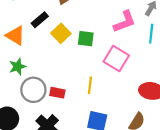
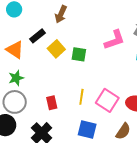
pink square: (116, 59) -> (107, 100), moved
gray circle: (33, 90) -> (15, 102), moved
red rectangle: (57, 93) -> (52, 103), turned 64

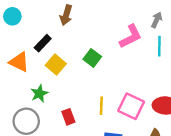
yellow square: (56, 49) -> (56, 65), moved
green square: (79, 54) -> (92, 58), turned 35
green star: (16, 78) -> (39, 93), moved

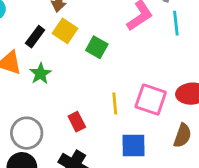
yellow square: (56, 65) -> (65, 31), moved
green star: (39, 93) -> (40, 74), moved

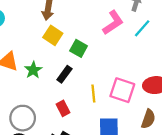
cyan line: (176, 23) -> (142, 28), turned 48
black rectangle: (35, 37) -> (64, 74), moved

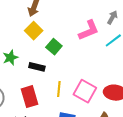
black rectangle: (64, 74) -> (37, 67), turned 56
red rectangle: (63, 108) -> (30, 97), size x1.5

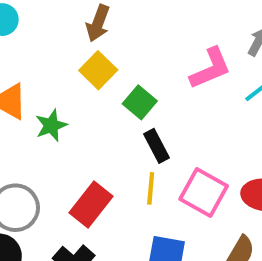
black rectangle: (37, 67) -> (156, 146), moved, turned 49
red rectangle: (30, 97) -> (91, 204), turned 55

